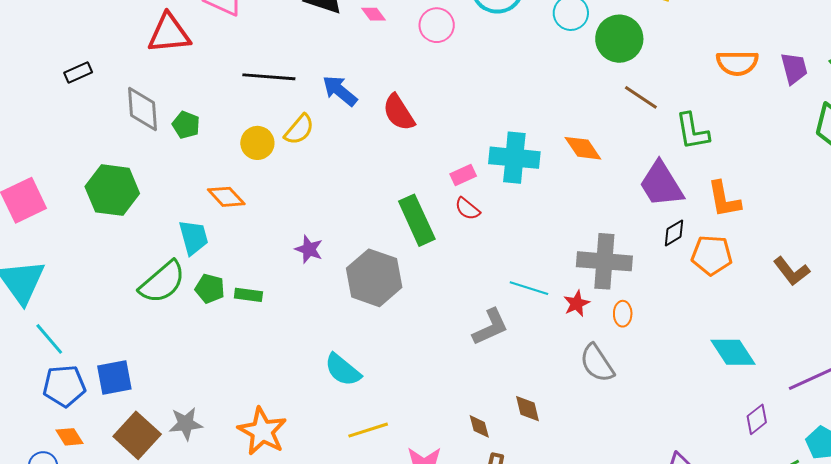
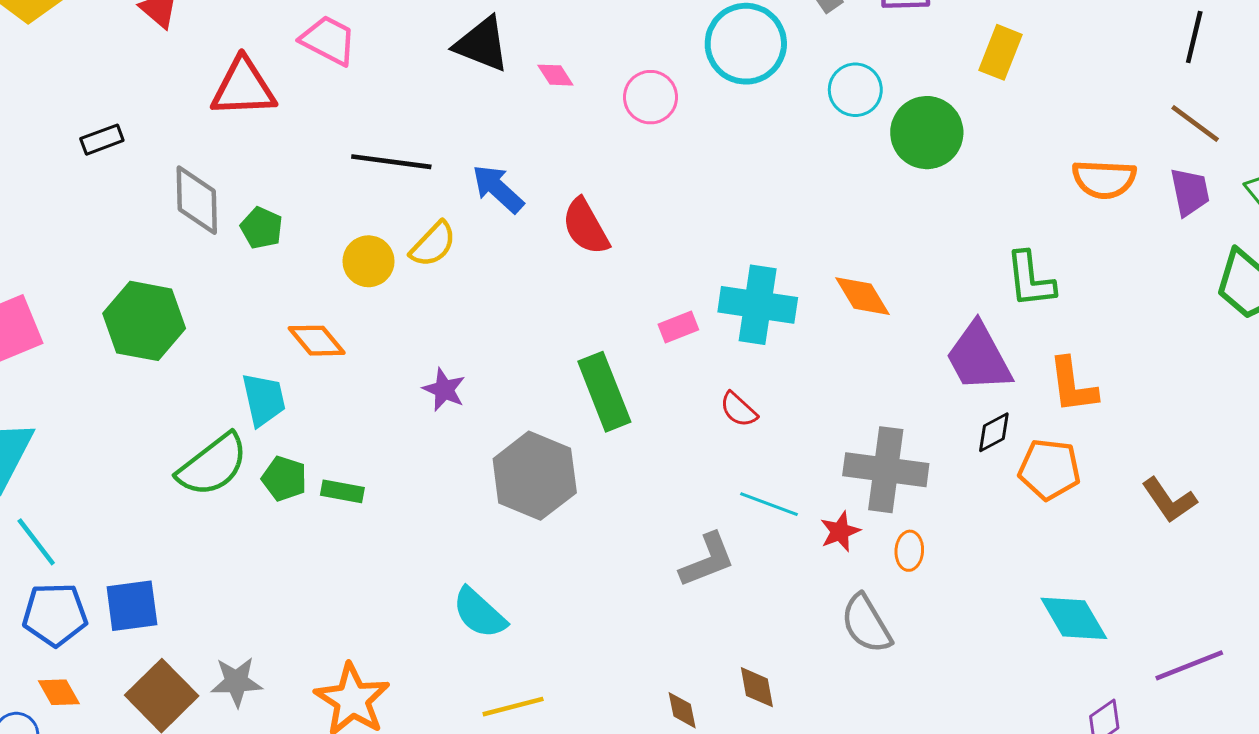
brown line: (641, 97) -> (1195, 124), moved
red semicircle: (467, 209) -> (739, 410), moved
purple star: (309, 249) -> (444, 390), moved

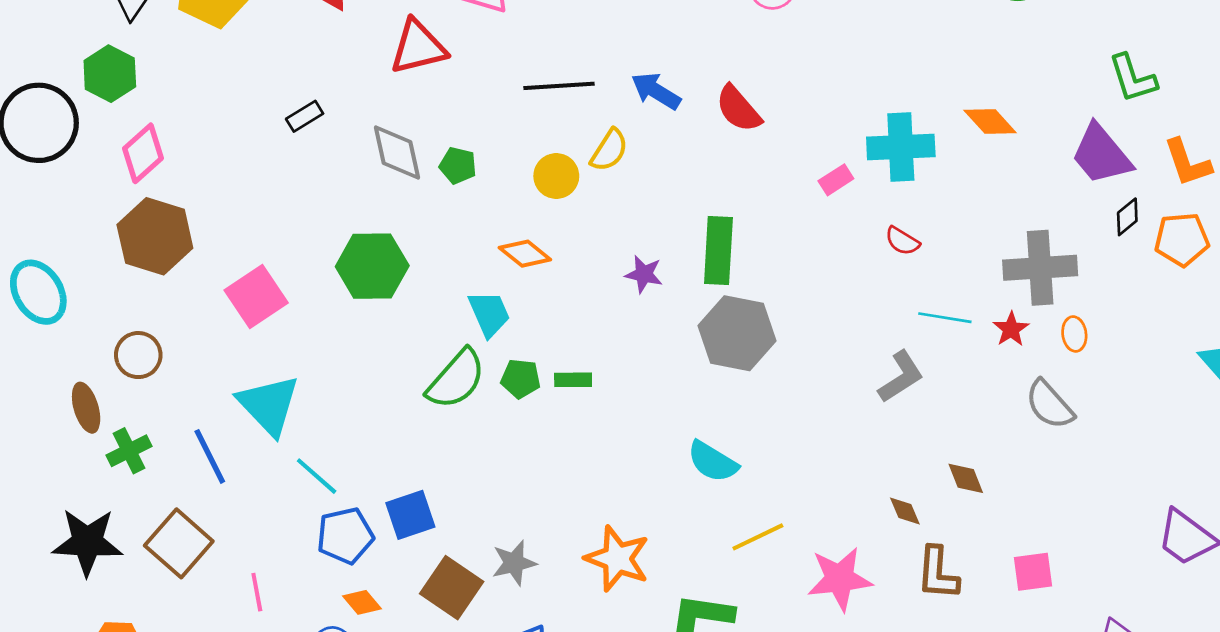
green rectangle: (604, 392) -> (718, 250), moved, turned 36

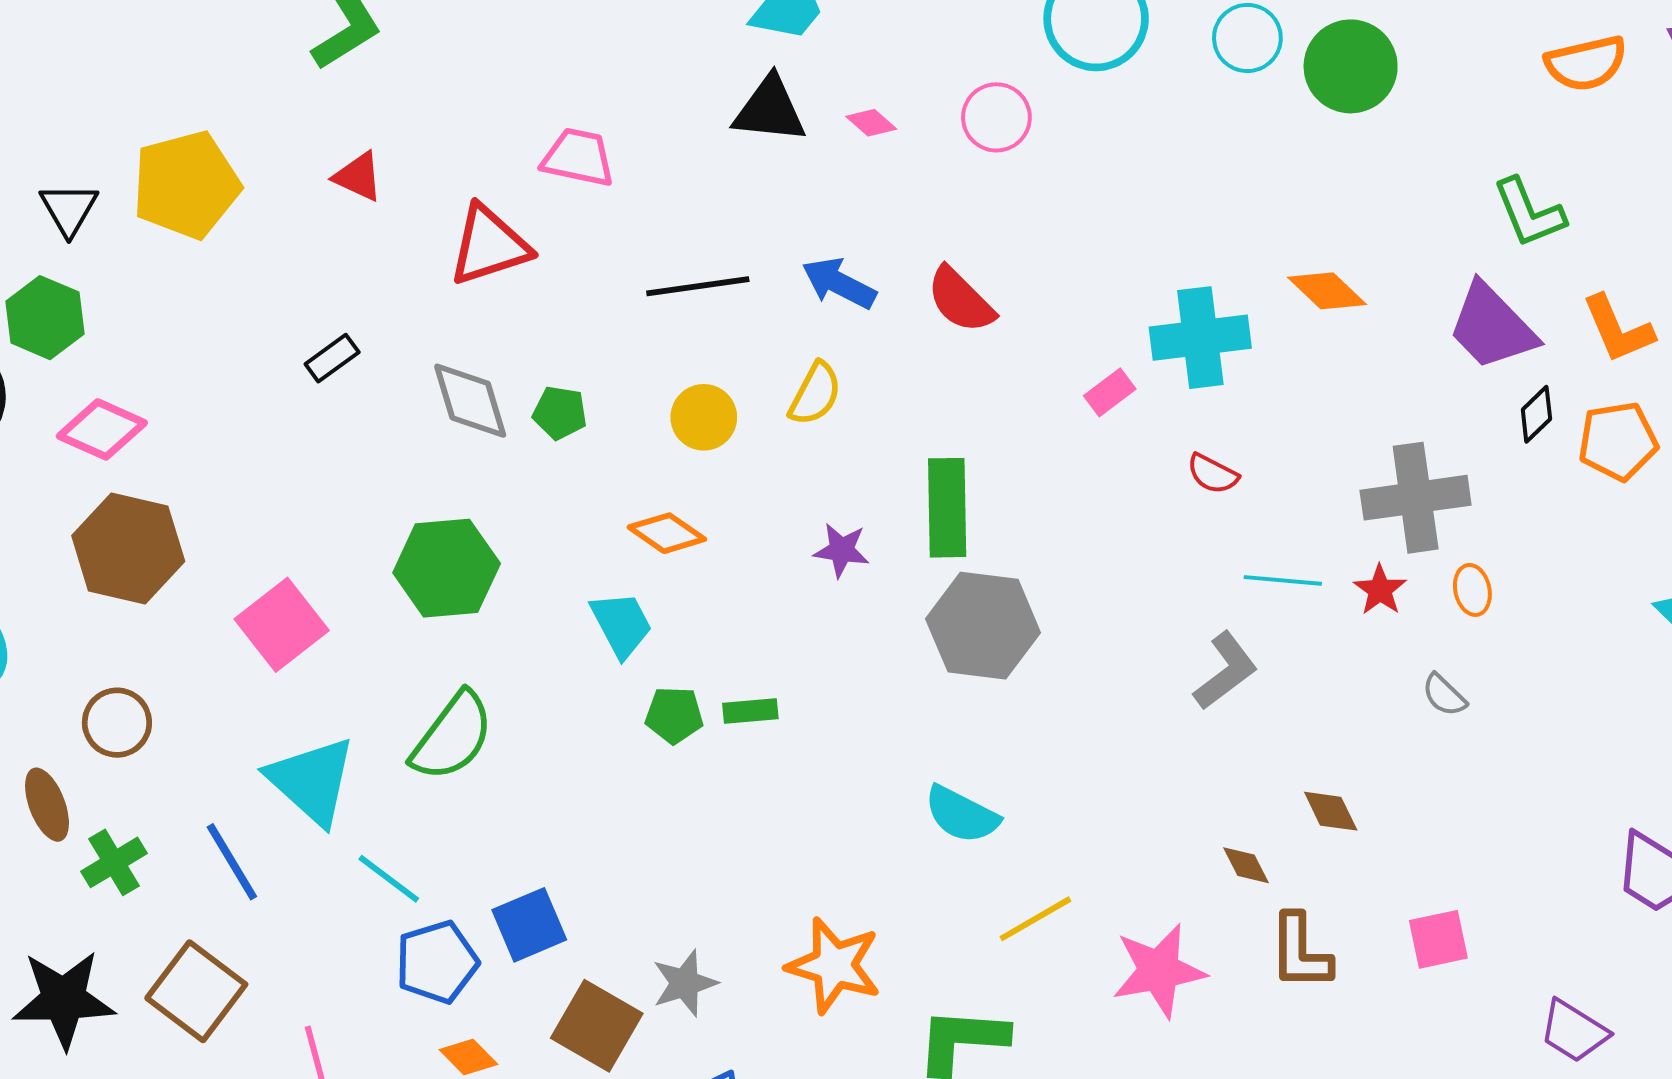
yellow semicircle: (609, 150) -> (815, 394), moved
pink diamond: (143, 153) -> (102, 429), turned 70
green semicircle: (456, 379) -> (452, 736), moved
gray semicircle: (1050, 405) -> (1444, 695), size x0.6

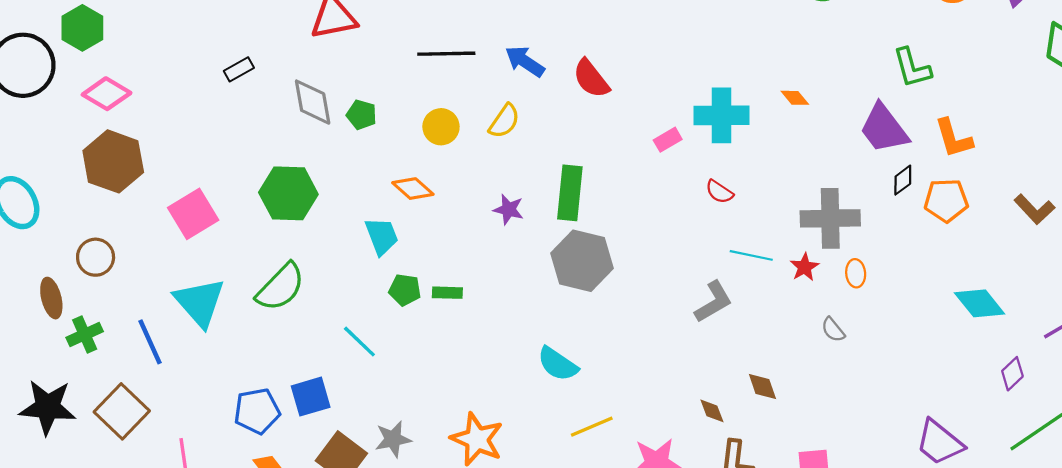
orange diamond: (1327, 291) -> (795, 98), size x0.7
cyan line: (389, 879) -> (359, 342), moved

